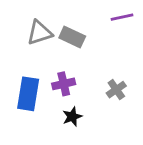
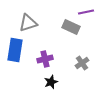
gray rectangle: (72, 37) -> (71, 27), moved
blue rectangle: (28, 94) -> (15, 50), moved

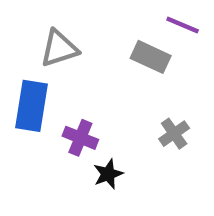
purple line: (86, 12) -> (183, 25), turned 35
purple cross: (45, 59) -> (80, 138), moved, turned 35

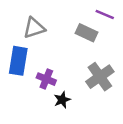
gray cross: (174, 134) -> (100, 77), size x1.6

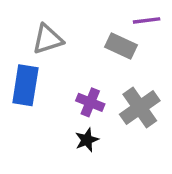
purple line: (105, 14) -> (147, 20), turned -30
purple cross: (46, 79) -> (90, 102), moved

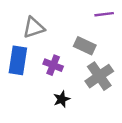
gray rectangle: (121, 46) -> (85, 46), moved
purple cross: (90, 102) -> (53, 65), moved

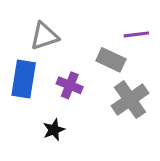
purple line: (104, 14) -> (136, 34), moved
black star: (62, 99) -> (54, 130), moved

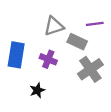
gray triangle: (44, 36) -> (54, 26), moved

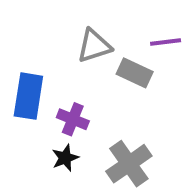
purple cross: (48, 59) -> (73, 119), moved
gray cross: (90, 69) -> (129, 164), moved

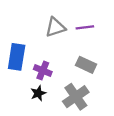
purple line: (166, 42) -> (85, 27), moved
gray rectangle: (135, 73) -> (86, 65), moved

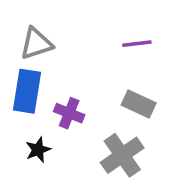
gray triangle: (55, 27) -> (36, 44), moved
black star: (38, 93) -> (38, 150), moved

